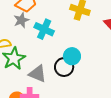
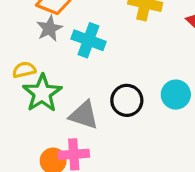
cyan circle: (72, 56) -> (176, 95), moved

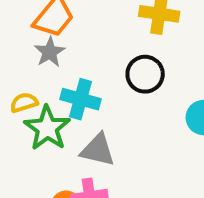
cyan cross: (89, 40) -> (81, 99), moved
black circle: (127, 100) -> (145, 74), moved

